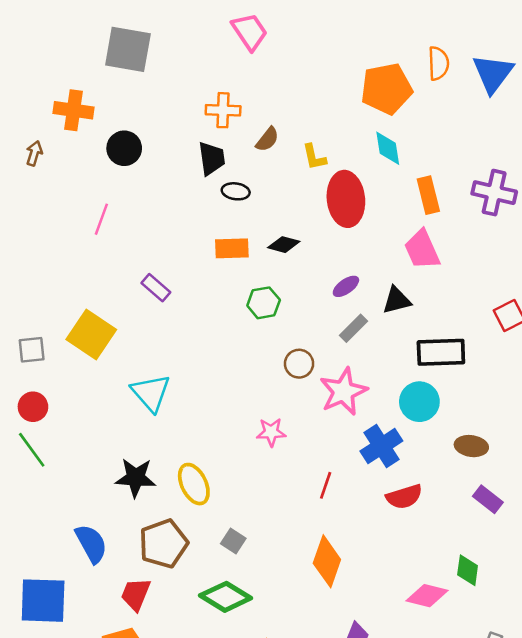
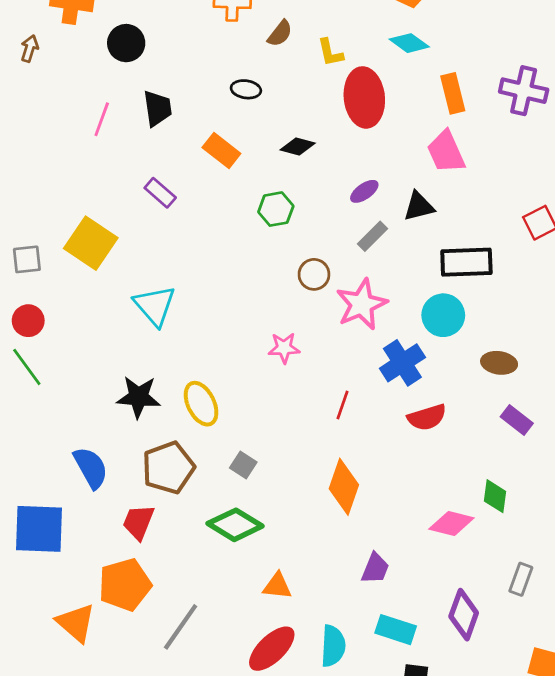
cyan diamond: (388, 148) -> (409, 43), turned -45
black trapezoid: (212, 158) -> (157, 108), moved
orange rectangle: (232, 248) -> (221, 151), moved, turned 40

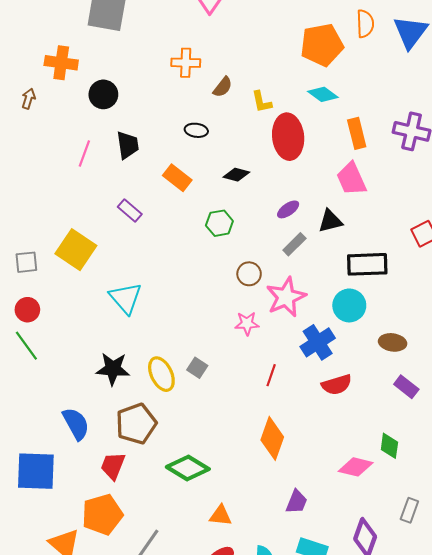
pink star: (284, 348) -> (247, 323), moved
gray square: (243, 465) -> (197, 368), moved

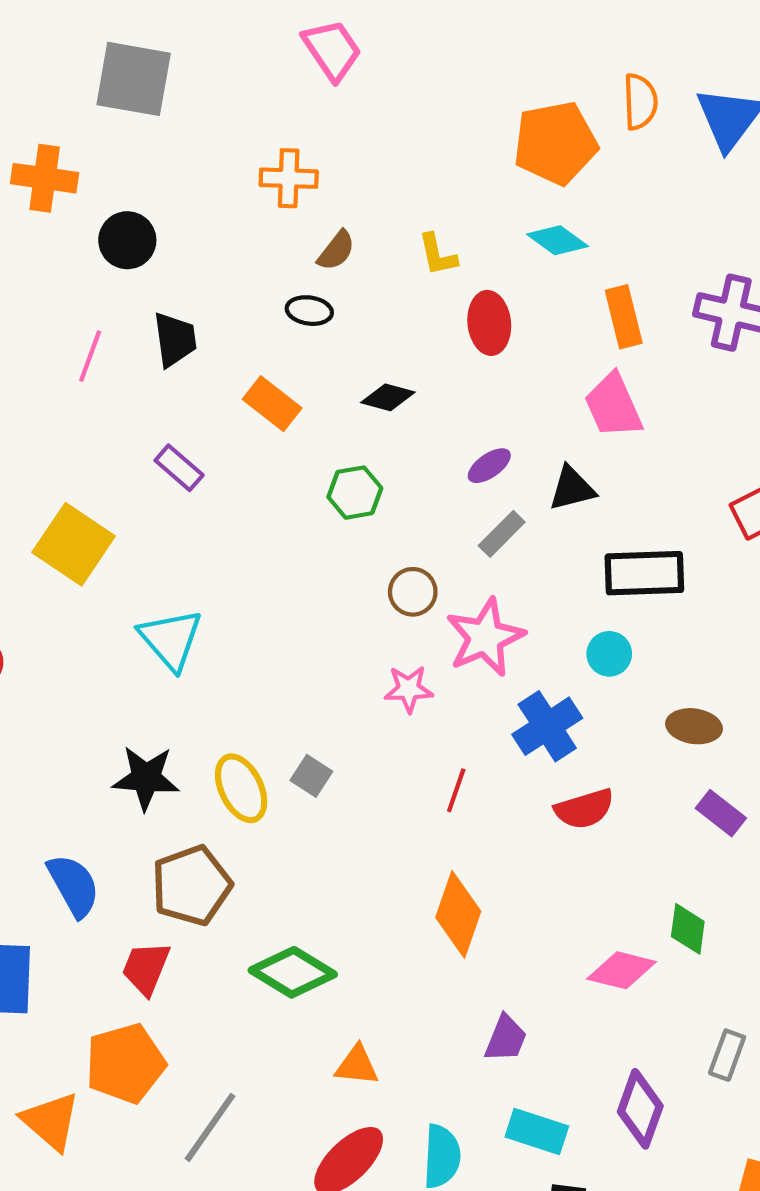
brown semicircle: (223, 87) -> (336, 251), moved
red ellipse: (288, 137) -> (489, 323), size x0.7
cyan circle: (349, 305) -> (609, 654), size x0.7

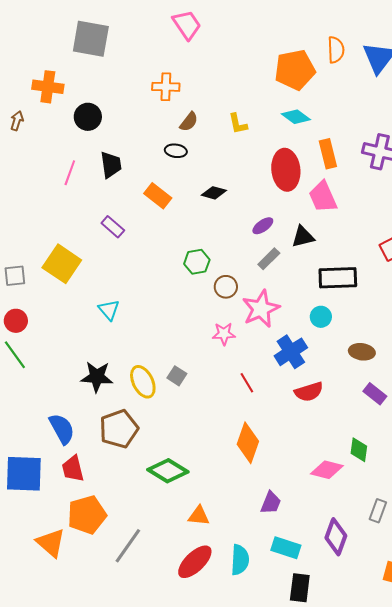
red ellipse: (489, 323) -> (286, 170), moved, size x1.4
green hexagon: (355, 493) -> (197, 262), moved
cyan triangle: (171, 639) -> (109, 310), size x0.7
red line: (456, 790) -> (247, 383), turned -50
red trapezoid: (146, 968) -> (73, 469), moved, turned -36

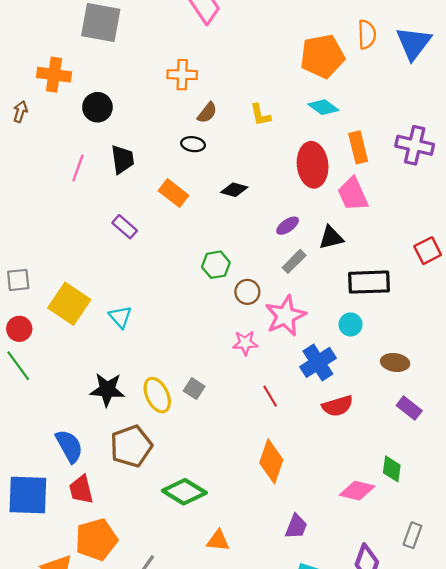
yellow square: (62, 264) -> (69, 304), moved

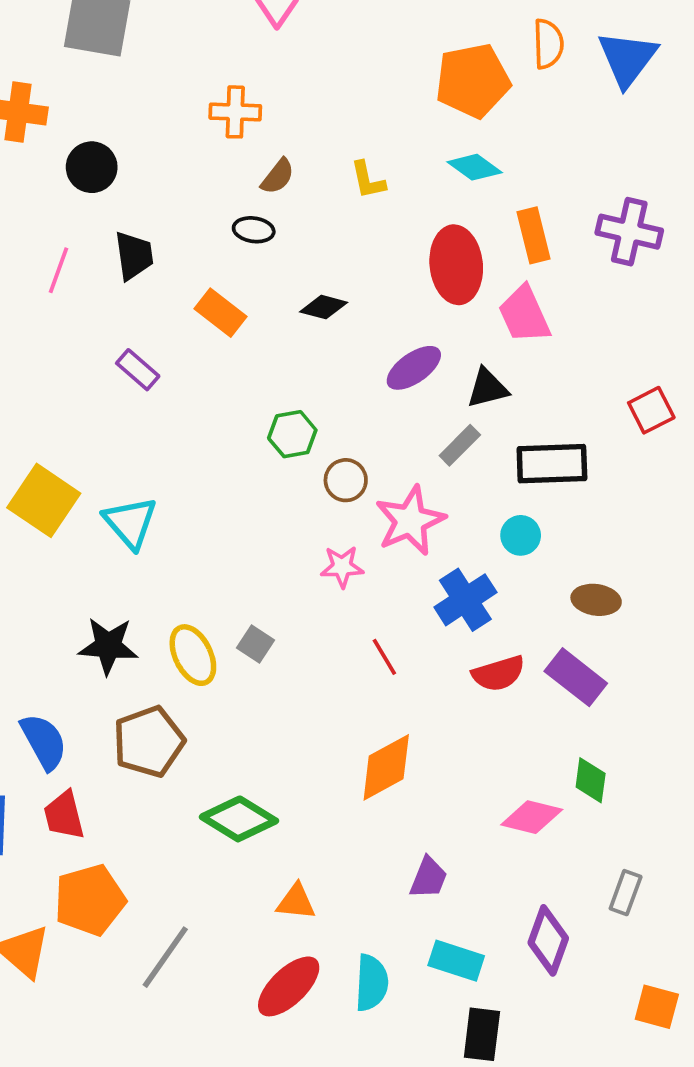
purple ellipse: (288, 226) -> (414, 368), size x1.4
gray rectangle: (294, 261) -> (460, 445), moved
cyan triangle: (120, 317) -> (130, 523), size x1.4
purple rectangle: (409, 408) -> (576, 677), moved, size x1.4
orange diamond: (271, 461) -> (386, 767), turned 42

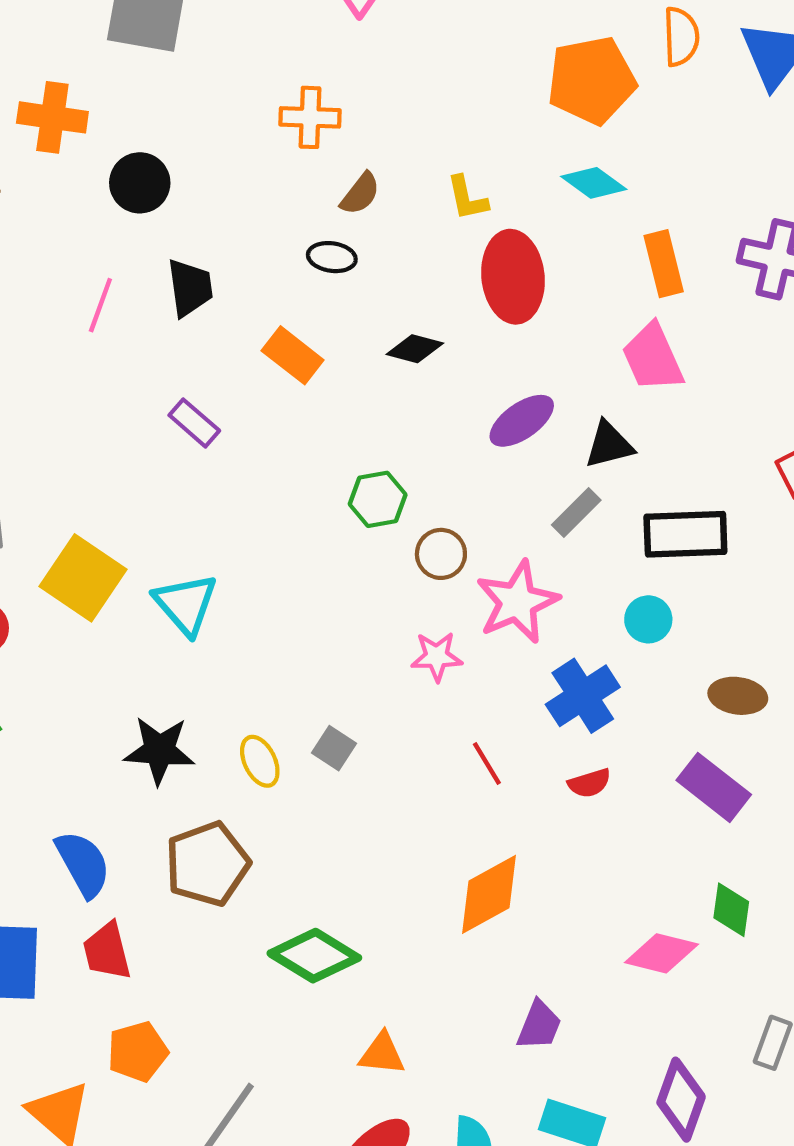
red ellipse: (456, 265) -> (513, 277), moved
yellow ellipse: (193, 655) -> (260, 761), size x0.7
red semicircle: (499, 673) -> (589, 783), moved, size x0.7
orange pentagon: (90, 900) -> (138, 1052), size x0.7

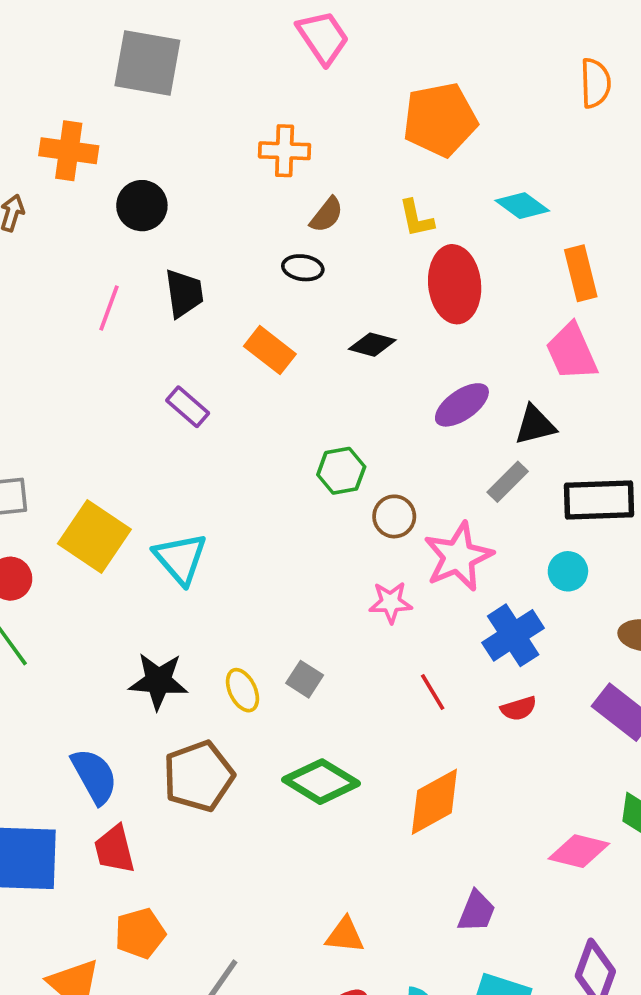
orange pentagon: (592, 80) -> (440, 120), moved
green diamond: (314, 956) -> (321, 782), moved

